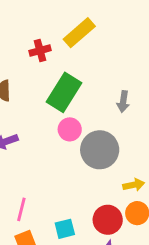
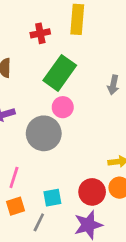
yellow rectangle: (79, 33) -> (77, 19), turned -48
gray circle: (100, 150) -> (44, 133), moved

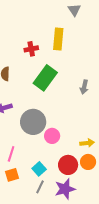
pink circle: (63, 107) -> (52, 136), moved
cyan square: (52, 198) -> (39, 169), turned -32
gray line: (39, 222) -> (40, 187), moved

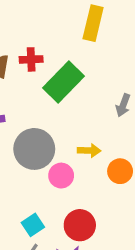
red cross: (31, 49) -> (31, 59), moved
yellow arrow: (87, 143) -> (89, 150), moved
orange circle: (88, 162) -> (120, 171), moved

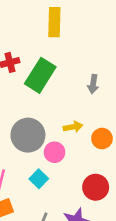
cyan square: (33, 225) -> (39, 179), moved
red circle: (80, 225) -> (96, 187), moved

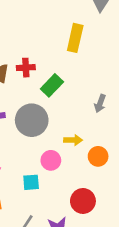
green rectangle: (40, 75) -> (52, 85), size x0.7
gray circle: (28, 135) -> (32, 120), moved
cyan square: (39, 179) -> (31, 182), turned 30

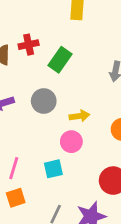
gray circle: (32, 120) -> (44, 101), size x0.7
yellow arrow: (73, 140) -> (79, 116), moved

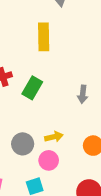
gray circle: (44, 101) -> (23, 144), moved

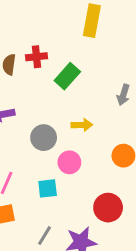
yellow arrow: (54, 137) -> (82, 125), moved

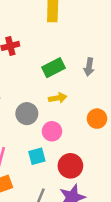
green rectangle: (67, 76) -> (53, 68), moved, turned 30
red circle: (108, 208) -> (70, 166), moved

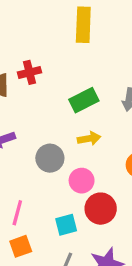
cyan square: (37, 156) -> (66, 225), moved
red circle: (70, 166) -> (101, 209), moved

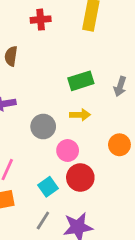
red cross: (29, 72) -> (41, 20), moved
cyan square: (66, 225) -> (48, 187), turned -30

